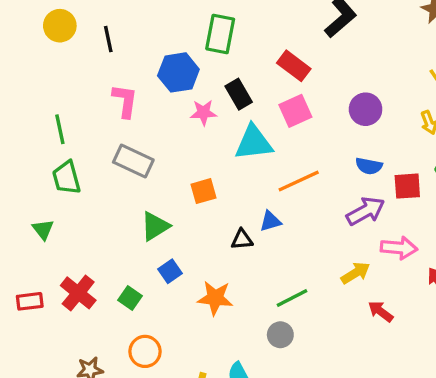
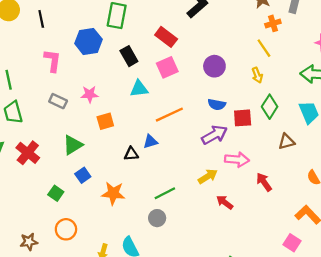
pink star: (203, 113) -> (90, 94), moved
cyan triangle: (254, 143) -> (139, 89), size x0.7
gray rectangle: (133, 161) -> (58, 101), size x0.7
red cross: (78, 293) -> (28, 153), moved

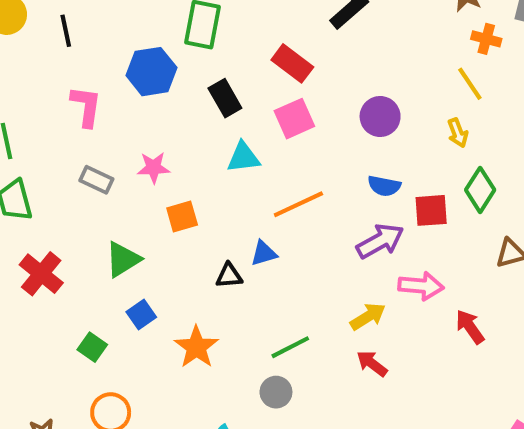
orange cross: (273, 23) -> (486, 39), turned 32
orange star: (113, 193) -> (196, 347), turned 30
red arrow: (225, 202) -> (372, 363), moved

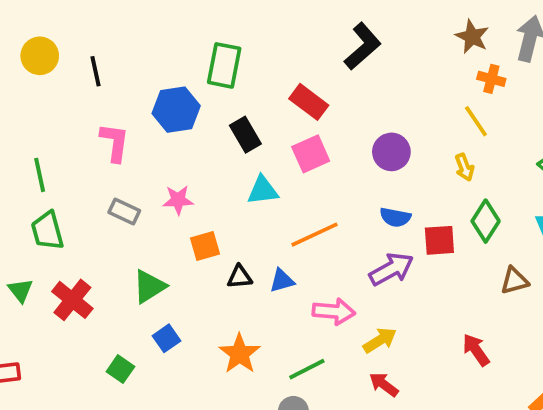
black triangle: (229, 276) -> (240, 277), moved
pink arrow: (421, 286) -> (334, 311), moved
orange star: (196, 347) -> (240, 354), moved

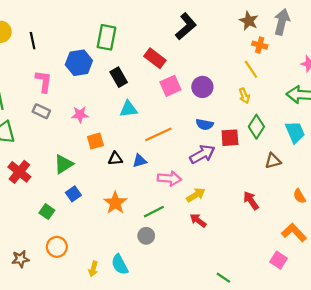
pink square: (311, 154) -> (170, 86), moved
gray rectangle: (124, 211) -> (41, 111), moved

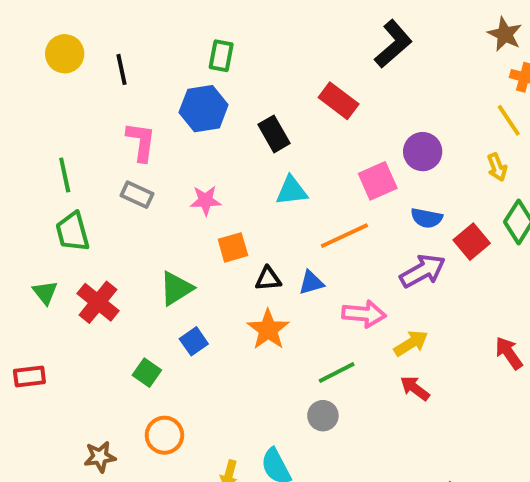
green rectangle: (106, 37) -> (221, 56), moved, size x0.7
pink square: (170, 86) -> (378, 181), moved
red square: (230, 138) -> (472, 242), turned -36
orange star: (115, 203) -> (268, 330), moved

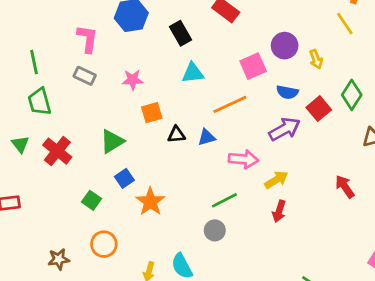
yellow arrow: (497, 167) -> (316, 59), moved
orange star: (268, 330) -> (150, 202), moved
red arrow: (415, 388) -> (279, 211), turned -110

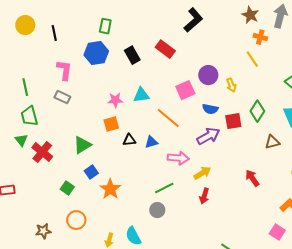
black rectangle: (181, 33) -> (132, 55), moved
pink star: (133, 80) -> (115, 100), moved
orange line: (230, 104) -> (168, 118), turned 65
red square: (319, 109) -> (233, 121), turned 30
green triangle: (20, 144) -> (21, 140), moved

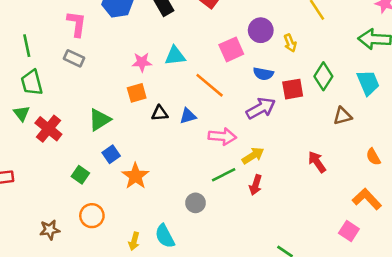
green line: (164, 188) -> (224, 175), moved

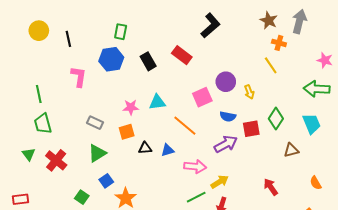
gray rectangle: (74, 58) -> (95, 123), moved
green triangle: (22, 113) -> (29, 154), moved

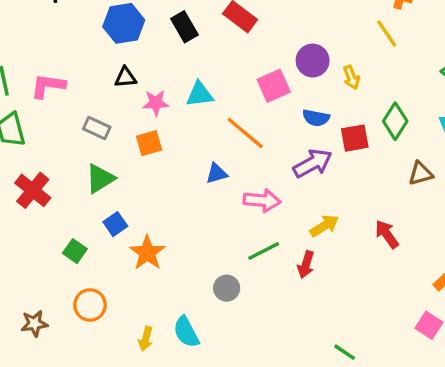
pink L-shape: (79, 77) -> (48, 86), moved, turned -90
black triangle: (145, 148) -> (125, 77), moved
yellow arrow: (220, 182) -> (324, 226), moved

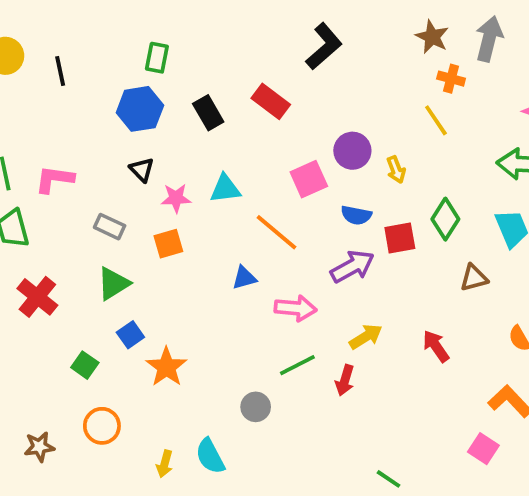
black triangle: (125, 77) -> (142, 170), turned 50

